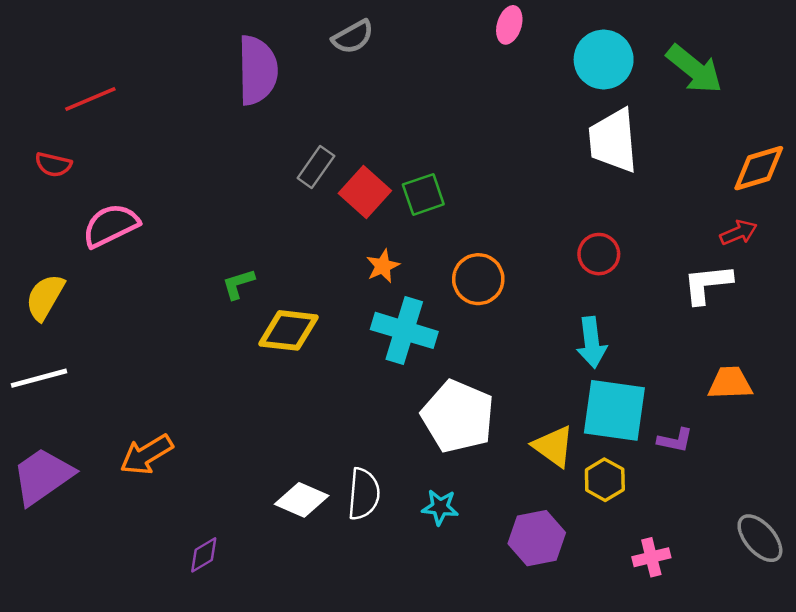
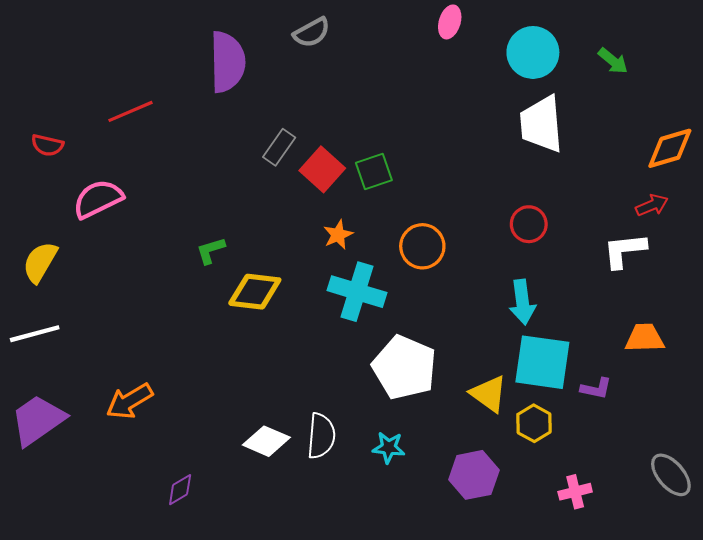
green arrow: (694, 69) -> (613, 61), size x0.6
red line: (90, 99) -> (131, 111), moved

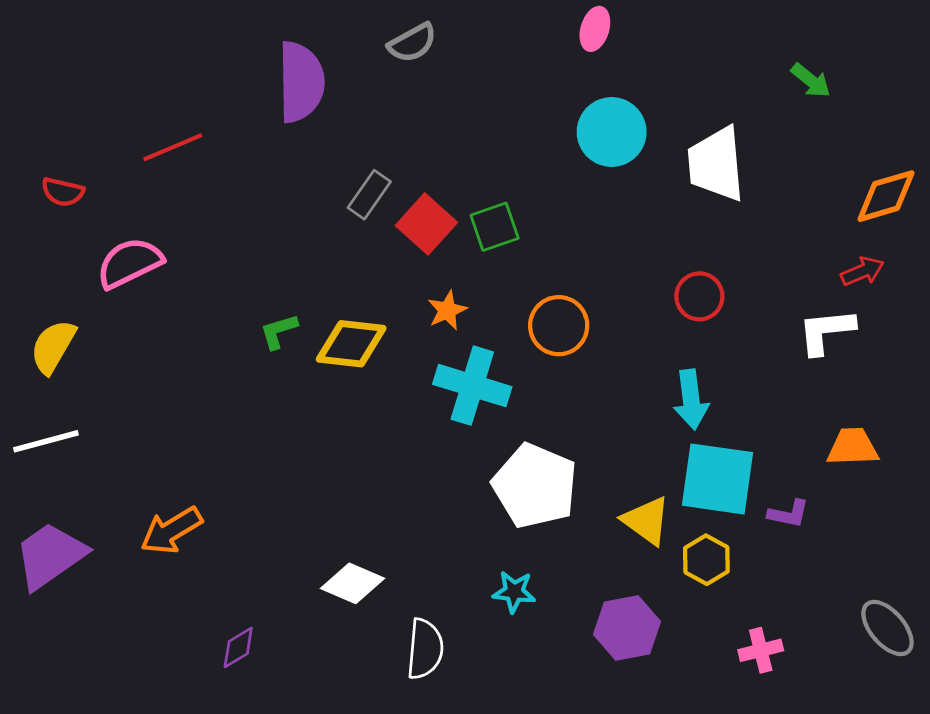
cyan circle: (533, 52) -> (612, 132), moved
yellow diamond: (255, 292) -> (351, 344), moved
white semicircle: (321, 436) -> (425, 649), moved

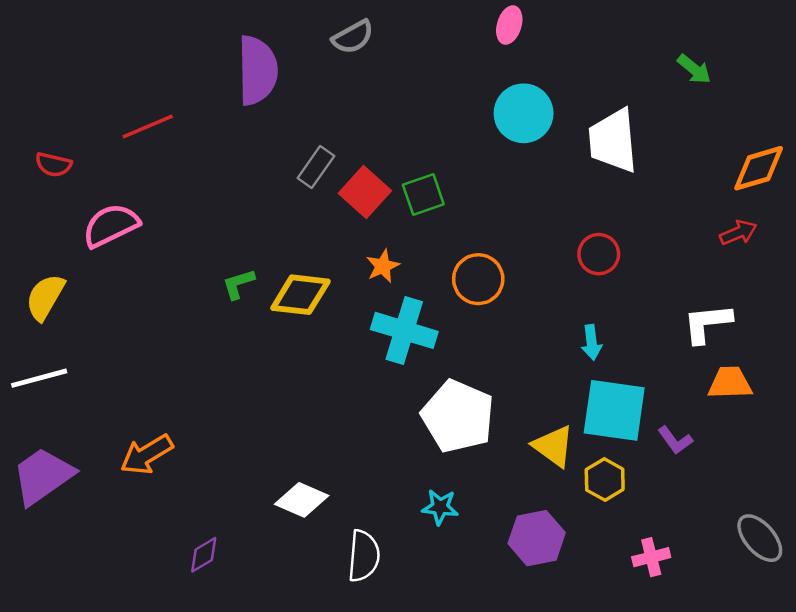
white L-shape: (826, 331) -> (707, 323), moved
cyan arrow: (691, 399) -> (592, 342), size x0.7
purple L-shape: (789, 514) -> (675, 440), turned 42

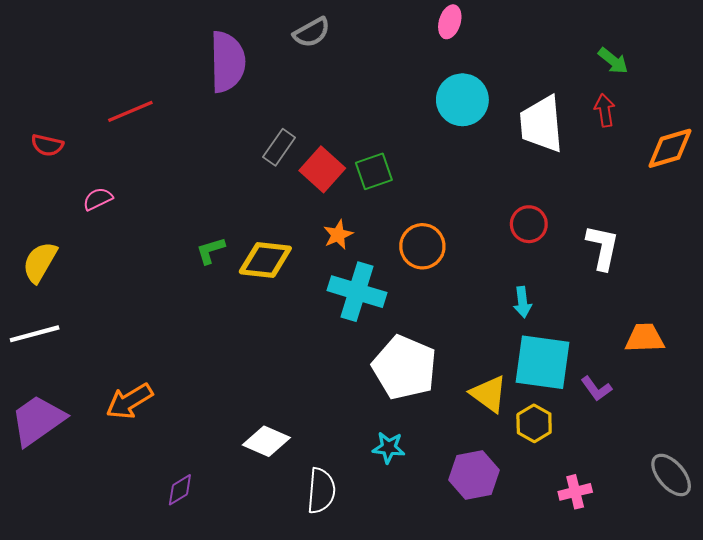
pink semicircle: (111, 225) -> (98, 199), size x0.6
red arrow: (738, 233) -> (605, 110), moved, turned -76
white L-shape: (707, 323) -> (603, 247), moved, turned 108

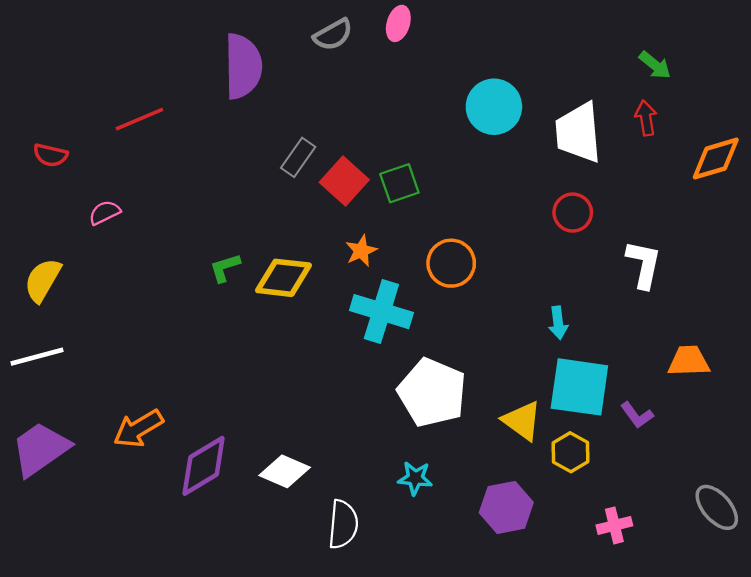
pink ellipse: (450, 22) -> (398, 23), moved
red circle: (529, 224) -> (573, 213), moved
purple diamond: (180, 490) -> (204, 466), moved, size x1.8

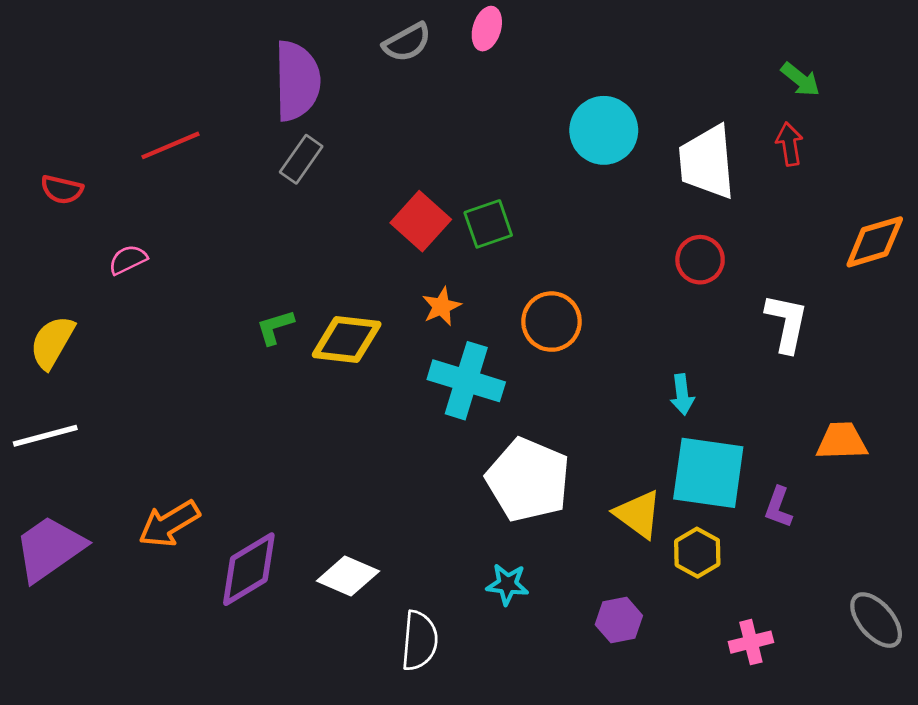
gray rectangle: (298, 157) -> (301, 159), moved
orange diamond: (716, 159) -> (875, 242), moved
purple L-shape: (637, 415) -> (778, 507), turned 56
purple hexagon: (506, 507) -> (619, 620), size x0.7

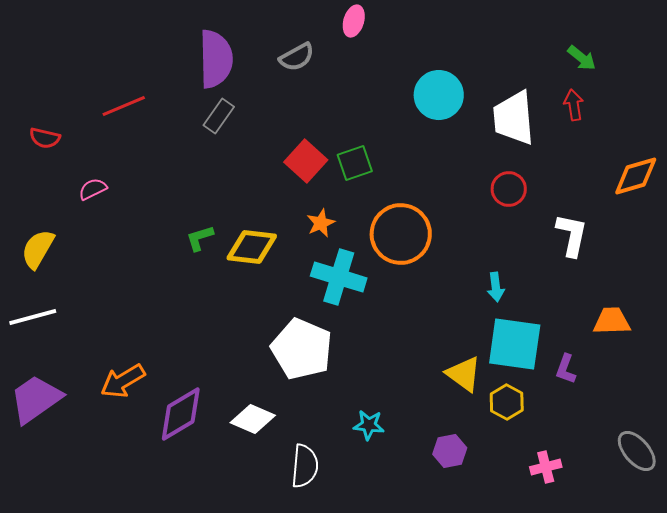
gray semicircle: (407, 42) -> (297, 57), moved
orange circle: (551, 322) -> (401, 234), size x1.4
white pentagon: (528, 480) -> (302, 349), moved

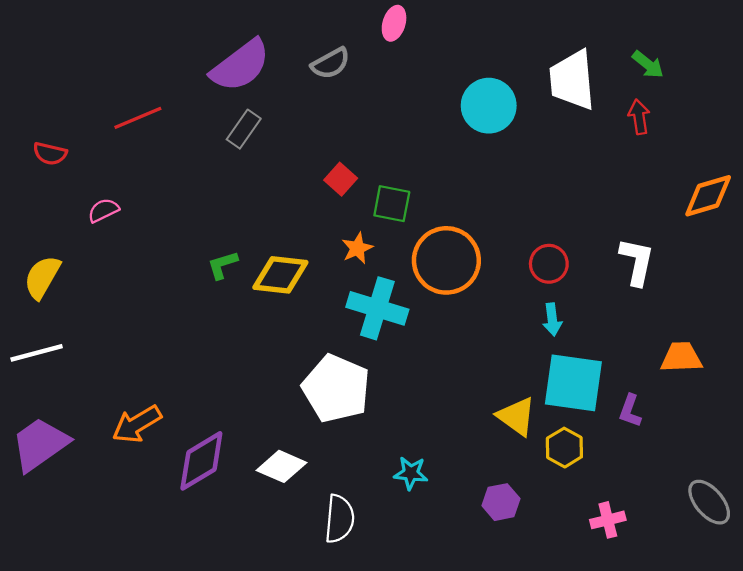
purple semicircle: (216, 59) -> (240, 66), turned 54
white trapezoid: (514, 118) -> (572, 80), moved
red square: (306, 161) -> (341, 179), size x0.7
green square: (355, 163) -> (392, 204), moved, turned 30
red circle: (509, 189) -> (549, 264), moved

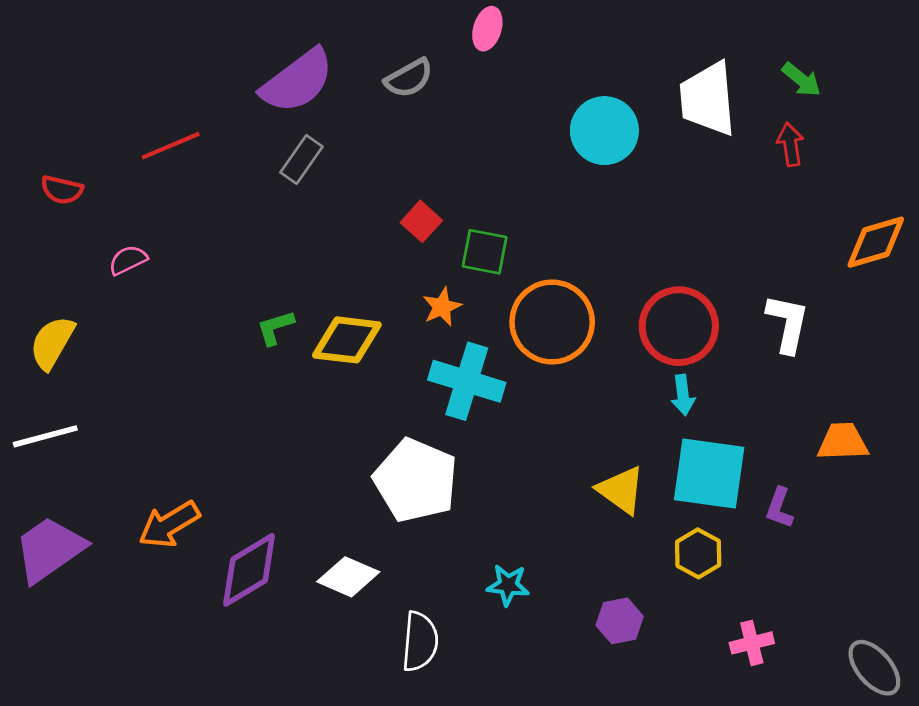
red circle: (549, 264) -> (679, 326), size x1.6
yellow triangle: (517, 416) -> (621, 490), moved
gray ellipse: (709, 502) -> (874, 668), moved

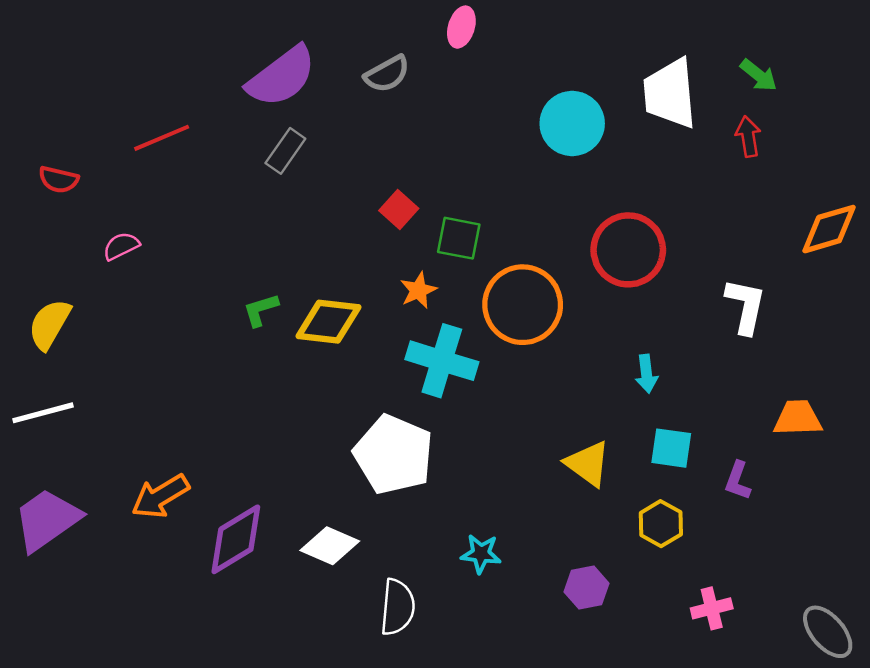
red circle: (679, 326) -> (628, 250), moved
cyan square: (709, 474) -> (671, 448), size x0.6

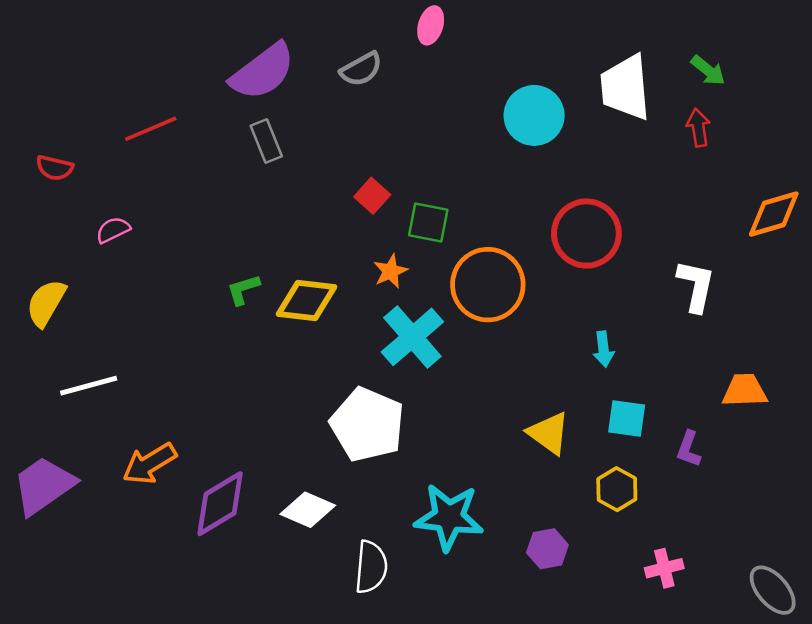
gray rectangle: (285, 151) -> (266, 141), turned -57
cyan cross: (442, 361) -> (412, 337), turned 32
white line: (43, 413) -> (89, 386), moved
cyan star: (481, 554) -> (449, 517), size x1.8

